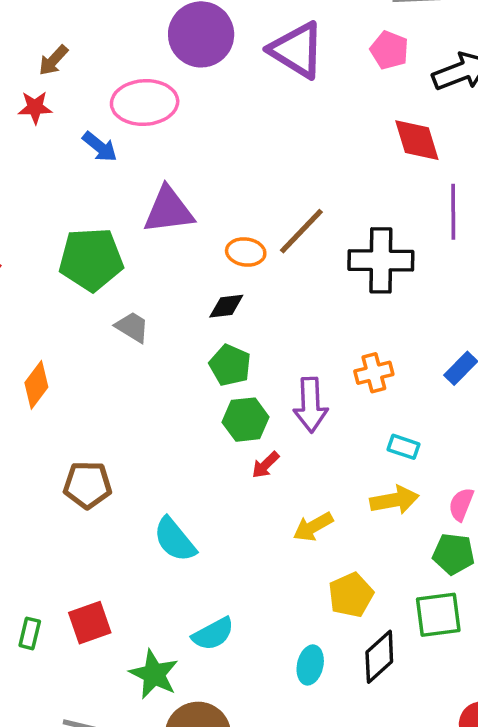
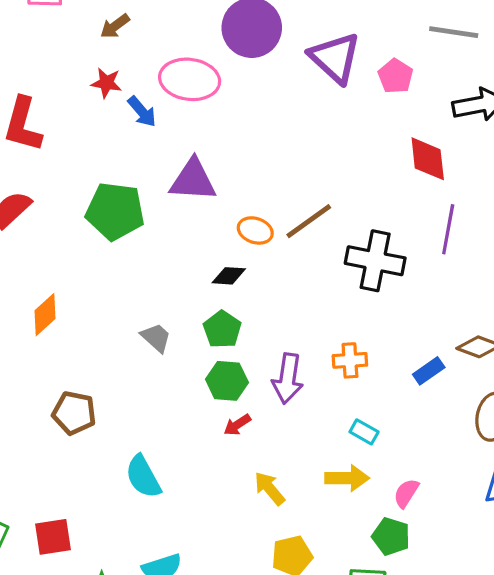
pink pentagon: (389, 50) -> (395, 76), moved
red star: (35, 107) -> (106, 83), moved
gray trapezoid: (132, 327) -> (156, 338), moved
yellow arrow: (313, 527) -> (270, 488), turned 69

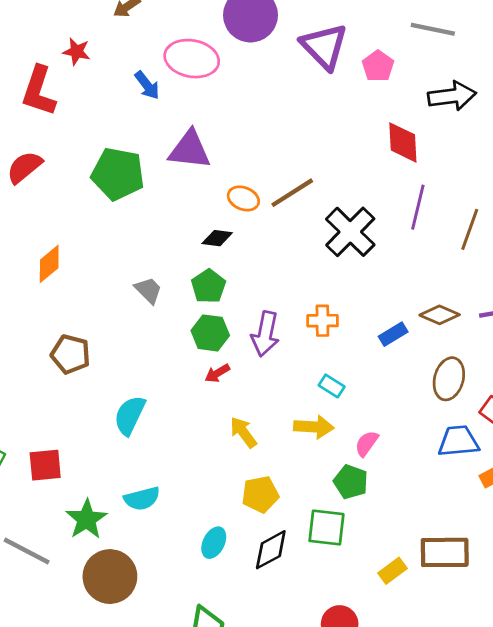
red star: (106, 83) -> (77, 52), moved
black cross: (375, 261) -> (350, 232), turned 30
cyan semicircle: (143, 477) -> (130, 415), turned 51

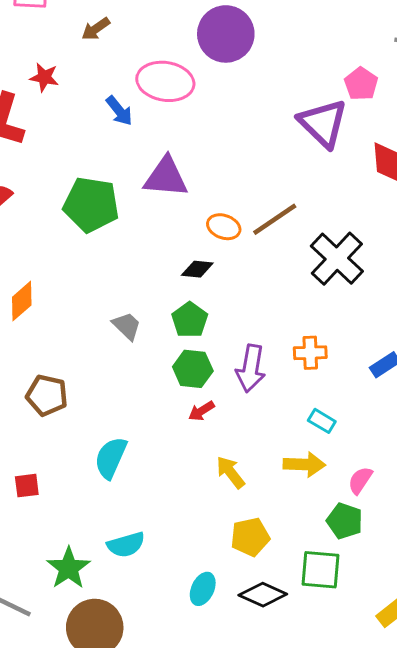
purple triangle: (324, 46) -> (323, 123), moved
red square: (45, 465) -> (27, 486), moved, size x0.7
black diamond: (271, 550) -> (263, 595), turned 54

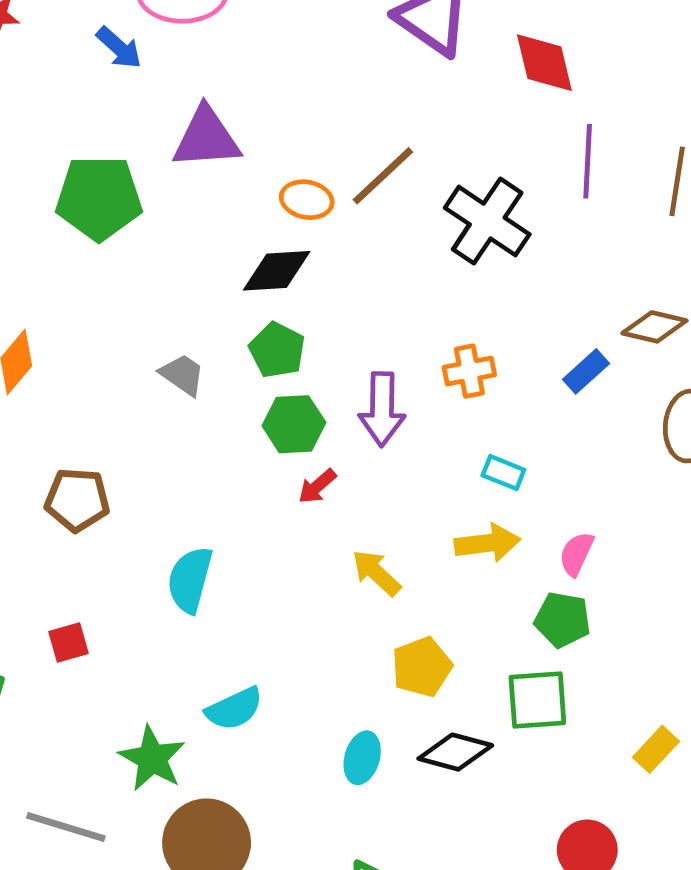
black diamond: (197, 269) -> (277, 271), size x1.4

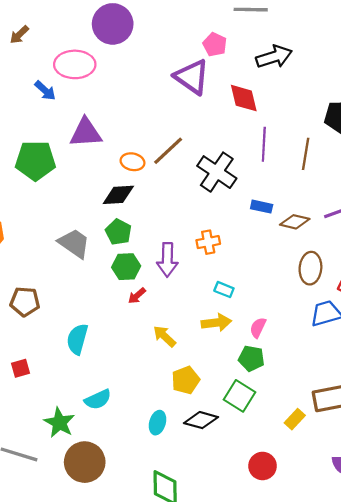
blue rectangle: (586, 371) -> (262, 207), moved, turned 54
gray trapezoid: (182, 375) -> (74, 243), size x1.5
green square: (537, 700) -> (239, 396), turned 36

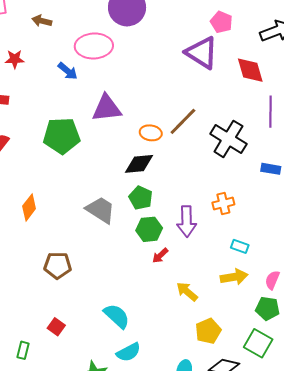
brown arrow: (19, 35) -> (42, 21), turned 60
cyan semicircle: (77, 339) -> (117, 316), moved, turned 120
red square: (21, 368) -> (56, 327), turned -36

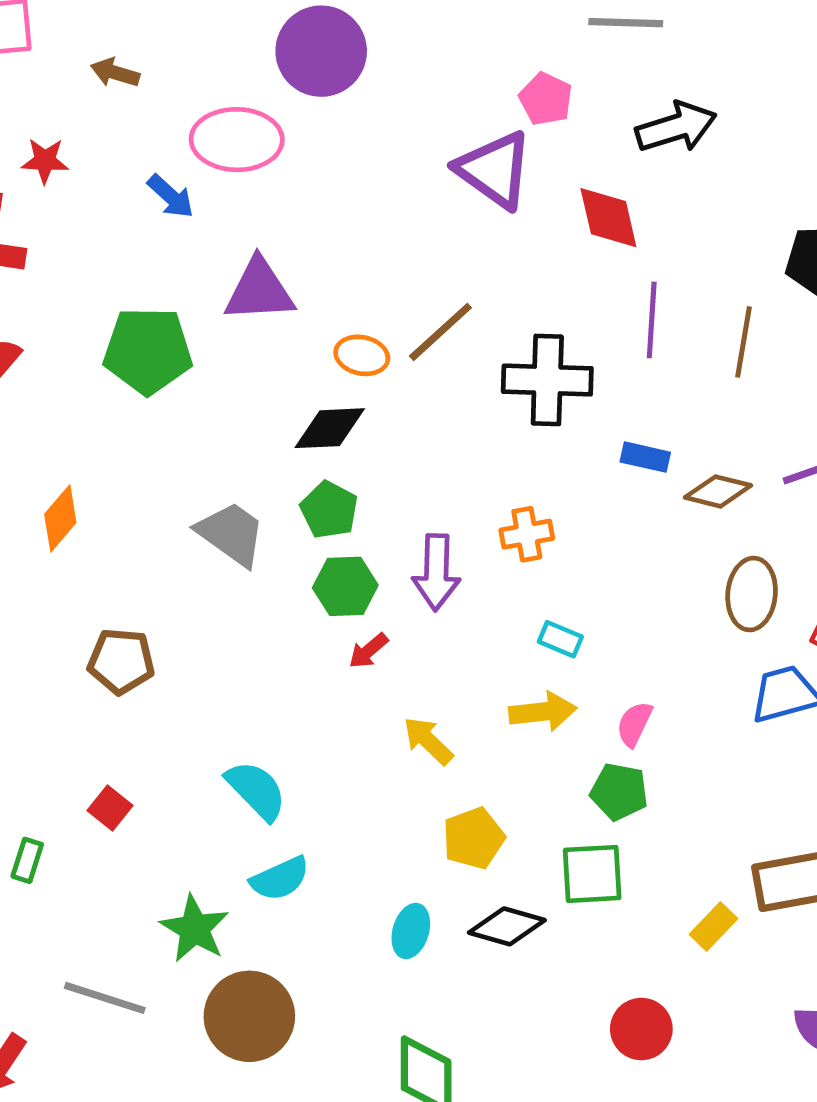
black cross: (228, 139) -> (547, 380), turned -33
green square: (258, 343) -> (592, 874), turned -36

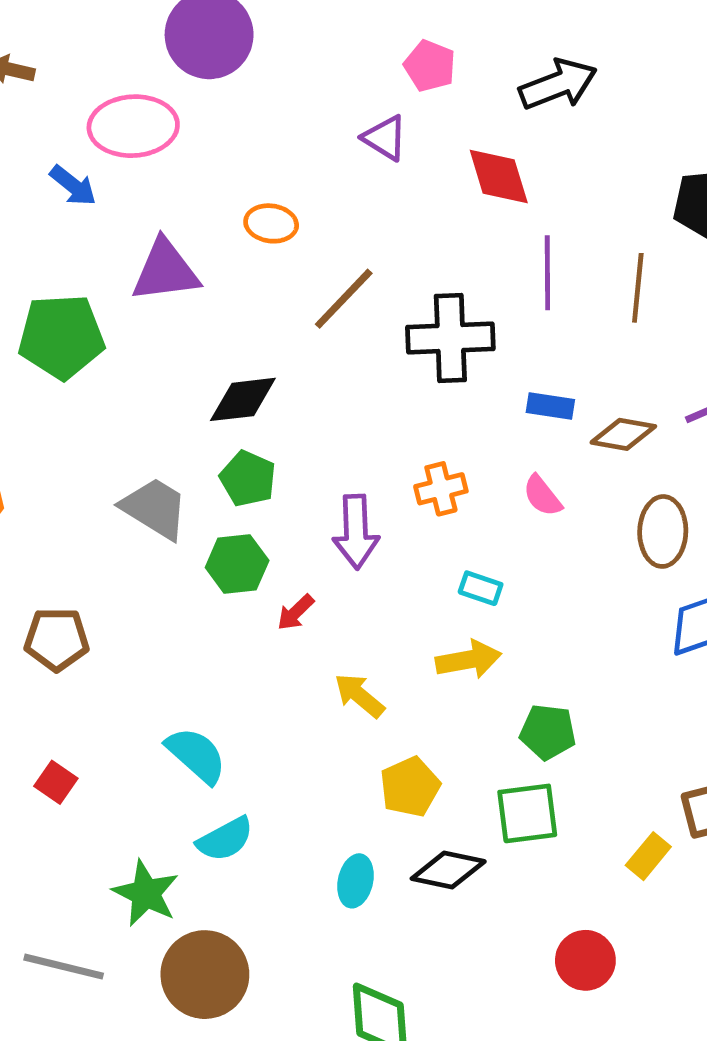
purple triangle: (494, 170) -> (385, 138), size x0.6
orange ellipse: (362, 355) -> (271, 223), moved
green hexagon: (345, 586) -> (237, 564), moved
pink semicircle: (634, 724) -> (542, 496), moved, turned -60

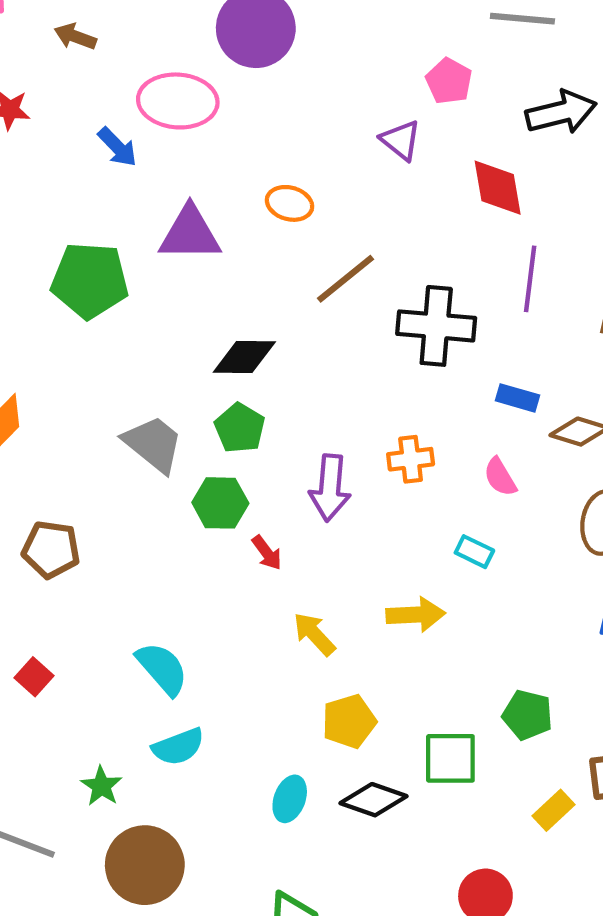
cyan rectangle: (481, 588) -> (474, 552), moved
red arrow: (295, 612) -> (267, 553), turned -90
green pentagon: (548, 732) -> (527, 715), moved
green star: (146, 893) -> (101, 786), size x0.7

